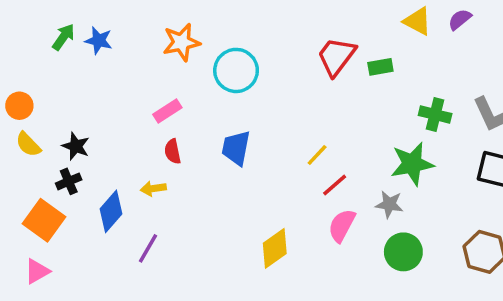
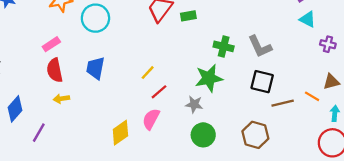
red semicircle: (173, 151) -> (55, 70), size x1.5
yellow arrow: (153, 188) -> (61, 99), moved
pink semicircle: (342, 225) -> (151, 119), moved

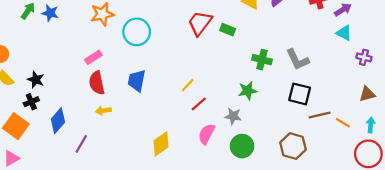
green rectangle: (188, 16) -> (228, 30), turned 32
green star: (209, 78) -> (248, 91), size x0.7
orange line: (312, 96) -> (343, 123), moved
pink semicircle: (151, 119) -> (207, 134), moved

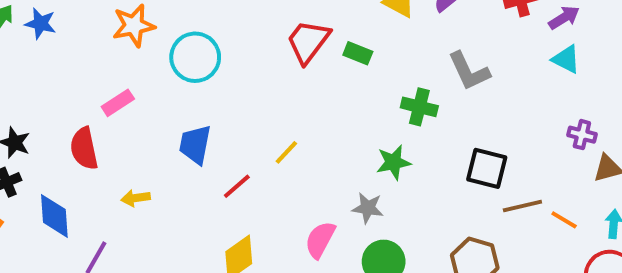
purple cross: (364, 57) -> (582, 135), moved
gray L-shape: (297, 60) -> (469, 71), moved
red semicircle: (97, 83) -> (84, 148), moved
red line: (199, 104) -> (237, 186), moved
blue diamond: (58, 121) -> (54, 216), turned -45

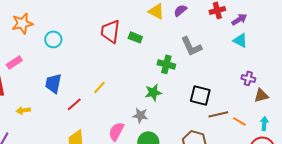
red trapezoid: (308, 41) -> (110, 31), turned -30
cyan circle: (195, 57) -> (53, 39), size x0.7

